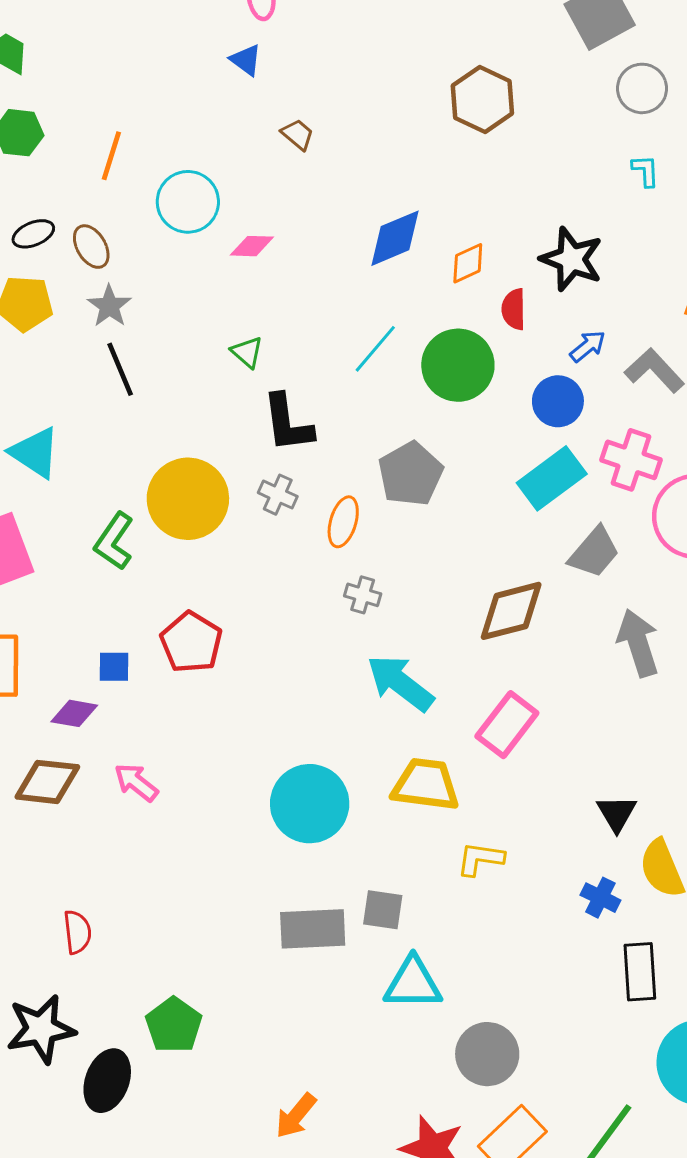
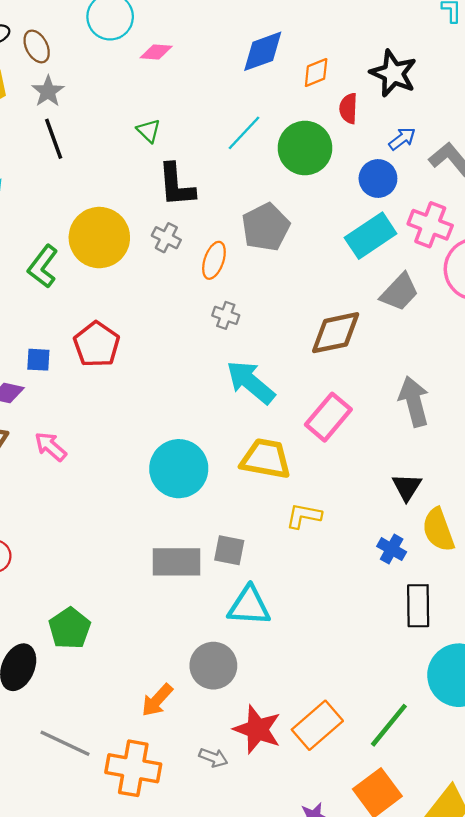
gray arrow: (638, 643) -> (414, 402), moved
gray circle: (487, 1054) -> (213, 666), moved

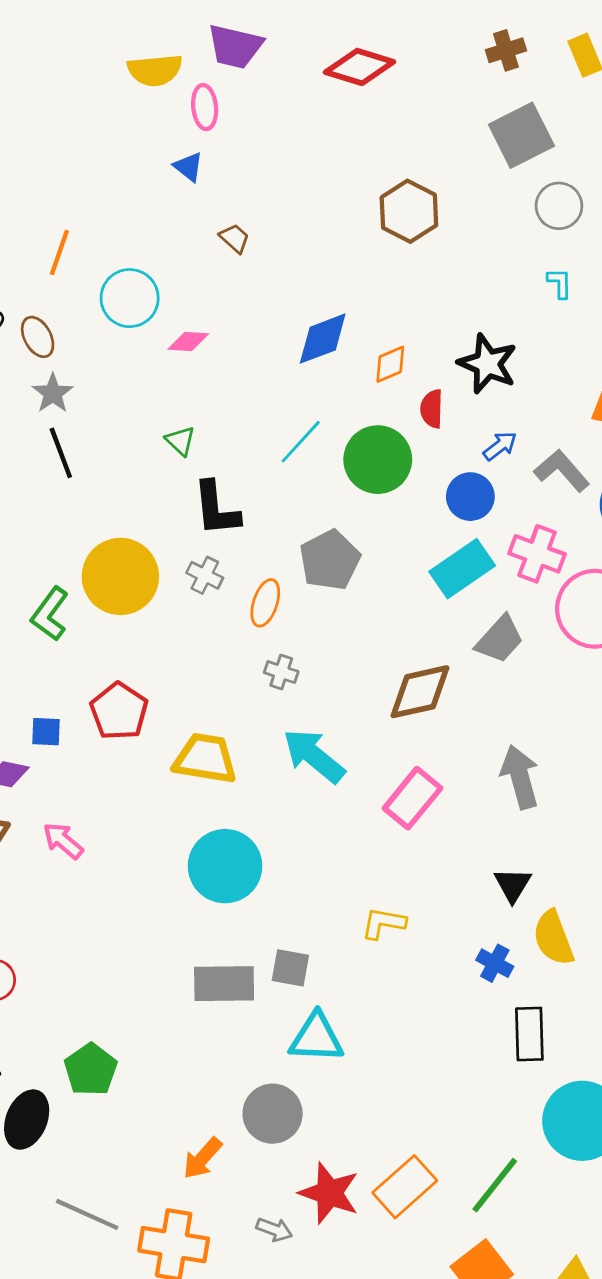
yellow trapezoid: (266, 459) -> (205, 759), moved

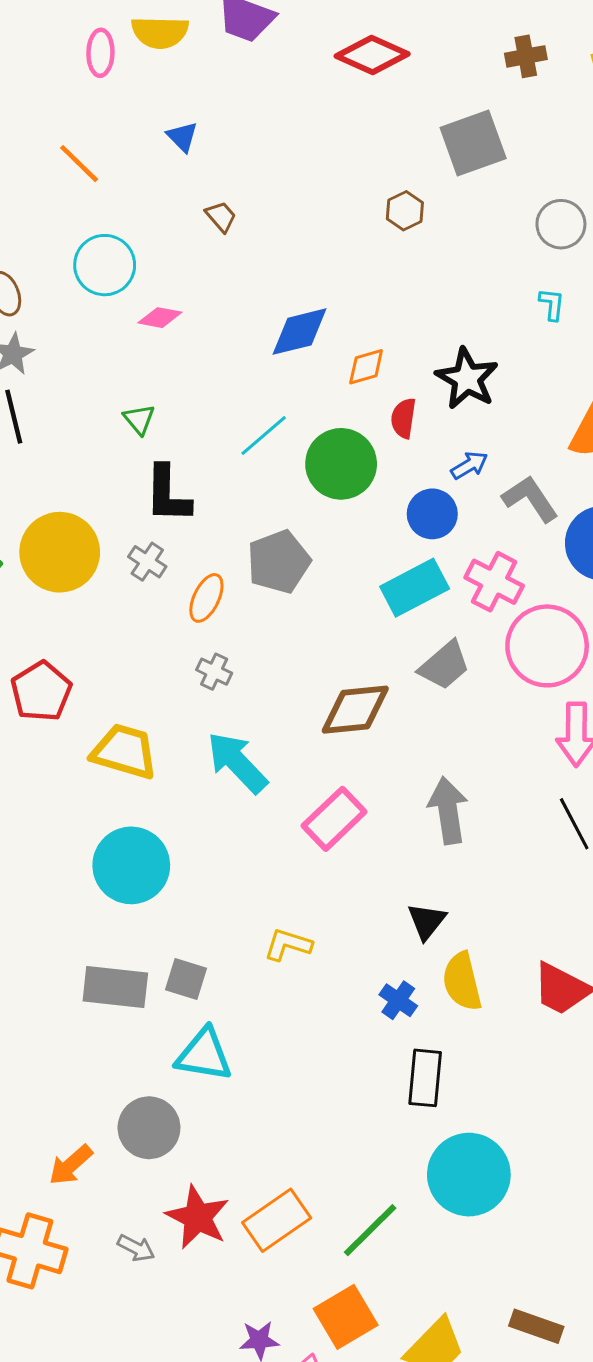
pink ellipse: (205, 107) -> (100, 53), moved
gray square: (521, 135) -> (473, 143), moved
brown hexagon: (409, 211) -> (405, 211), size x0.6
orange line: (59, 252) -> (79, 164), moved, turned -72

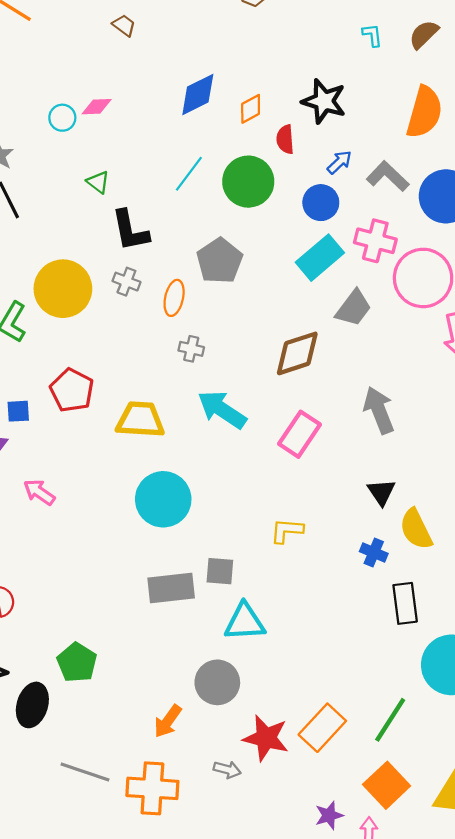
cyan circle: (105, 265) -> (62, 118), moved, size x0.6

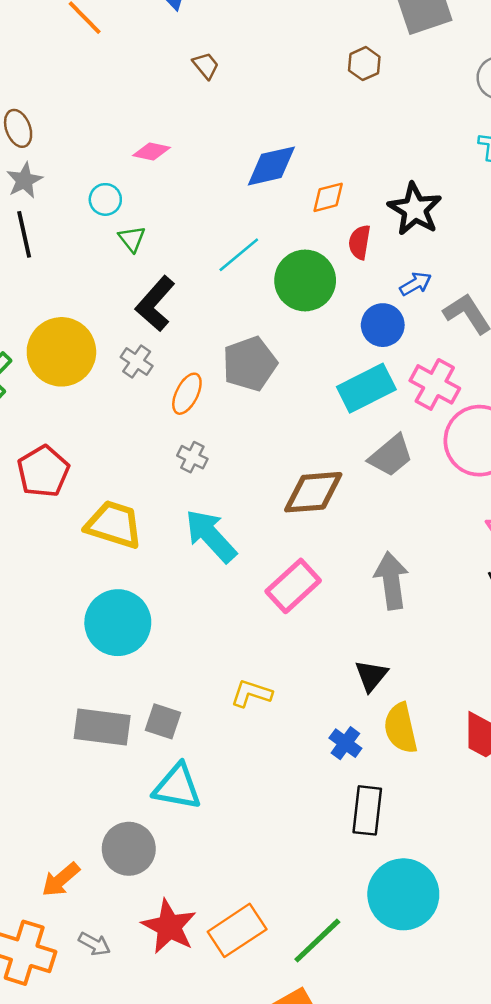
cyan circle: (62, 118) -> (105, 199), moved
black L-shape: (130, 231) -> (155, 304), turned 39
gray arrow: (227, 770) -> (94, 944), moved

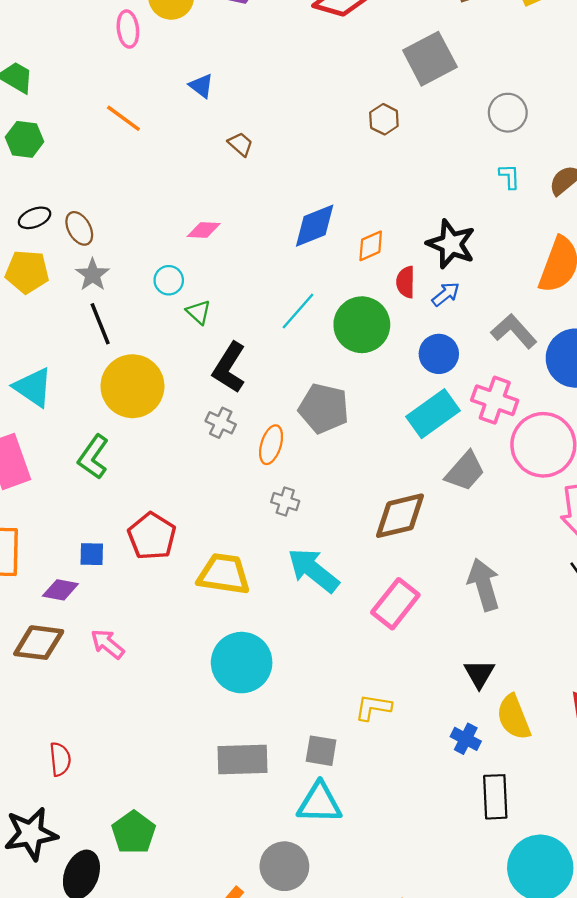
blue arrow: (416, 284) -> (446, 294), moved
yellow circle: (61, 352) -> (132, 386), moved
gray pentagon: (250, 364) -> (324, 408), turned -30
gray square: (163, 721) -> (321, 751), moved

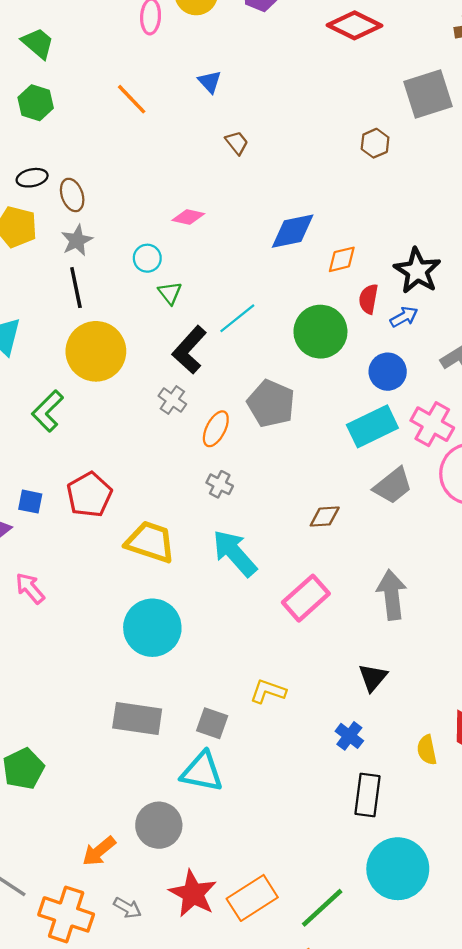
cyan line: (298, 311) -> (237, 318), moved
brown diamond: (400, 516) -> (325, 517), size x0.6
yellow semicircle: (514, 717) -> (427, 750), moved, size x0.7

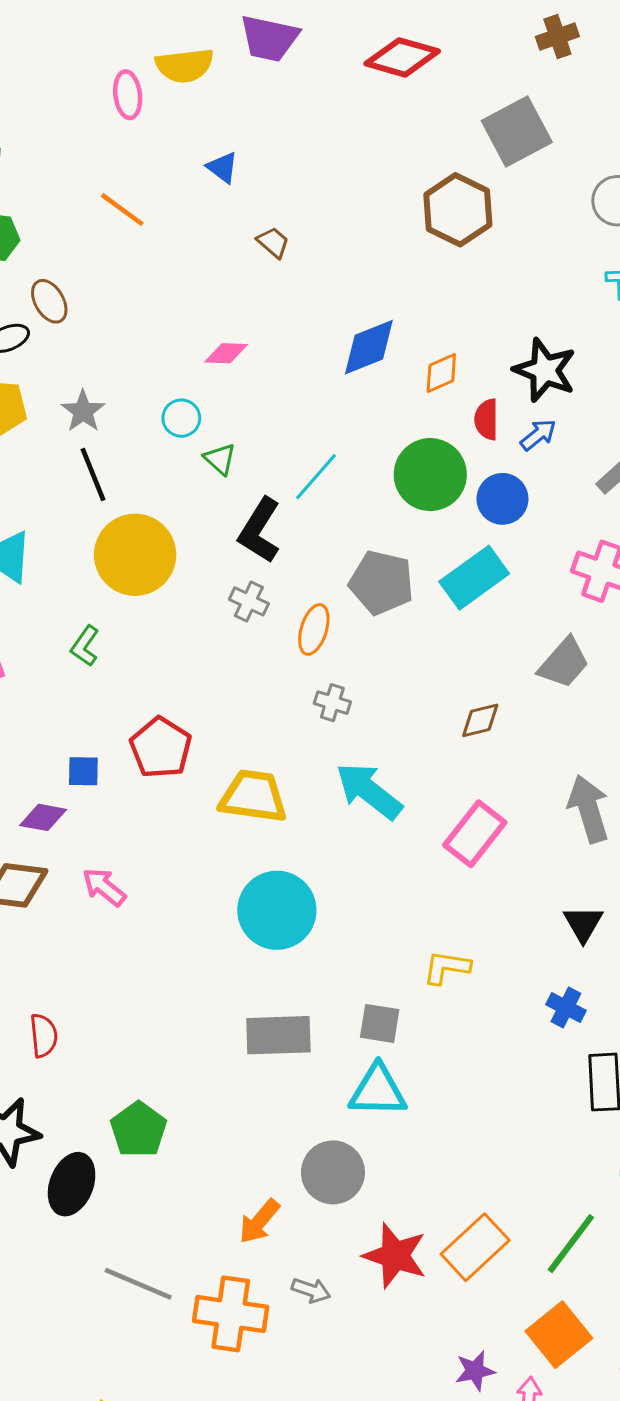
brown hexagon: (375, 143) -> (458, 210), size x1.8
brown ellipse: (72, 195) -> (49, 301), moved
blue circle: (388, 372) -> (502, 499), moved
green L-shape: (48, 411) -> (85, 646), size x0.7
cyan rectangle: (372, 426) -> (474, 578), moved

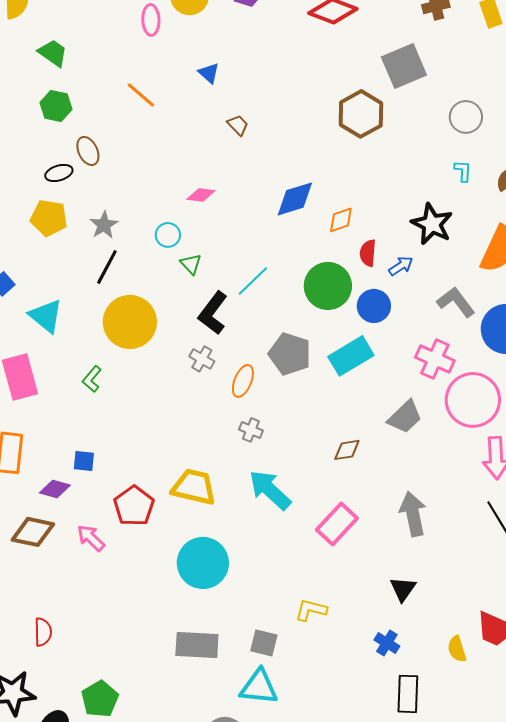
black star: (545, 370) -> (432, 224), moved
black line: (93, 474) -> (107, 267), turned 45
red pentagon: (161, 748) -> (134, 506), moved

